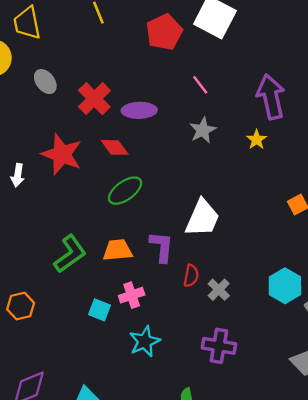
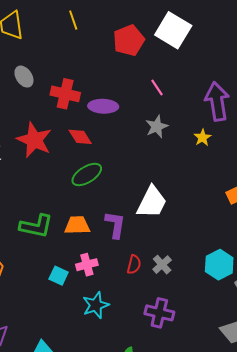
red cross: (94, 99) -> (65, 94), turned -36
green L-shape: (70, 254) -> (36, 226), turned 44
red semicircle: (191, 276) -> (134, 265), moved

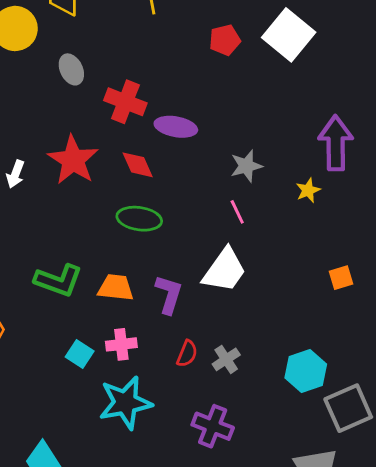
red pentagon: (129, 40) -> (225, 40), size x0.7
pink line: (157, 88) -> (237, 212), moved
green ellipse: (87, 175) -> (139, 219), turned 32
cyan star: (96, 305) -> (125, 403), size x1.4

